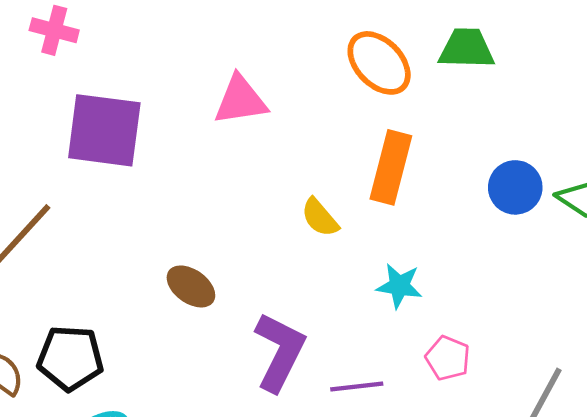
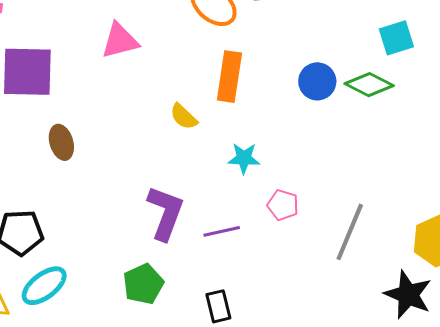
brown ellipse: (191, 286) -> (61, 142), moved, turned 44

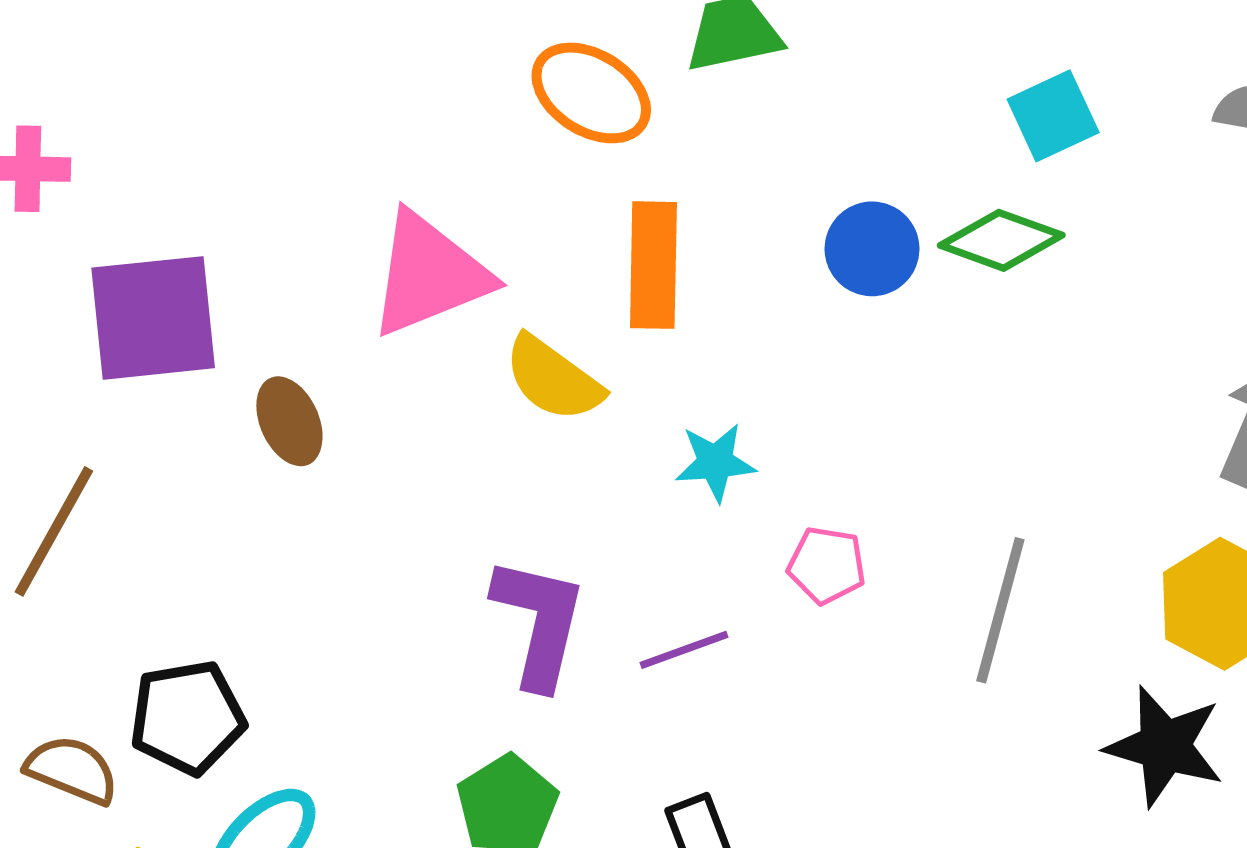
pink triangle: (120, 41) -> (429, 274), moved, size x1.4
yellow semicircle: (184, 117) -> (553, 379), size x1.4
brown ellipse: (61, 142) -> (289, 421), moved

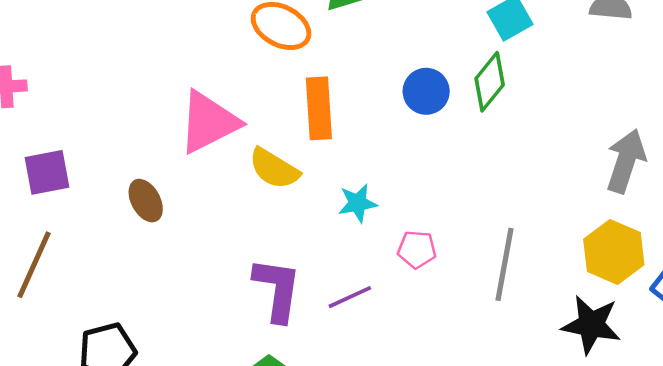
green diamond: (1001, 240) -> (490, 82), turned -66
purple square: (153, 318) -> (47, 172), moved, size x0.7

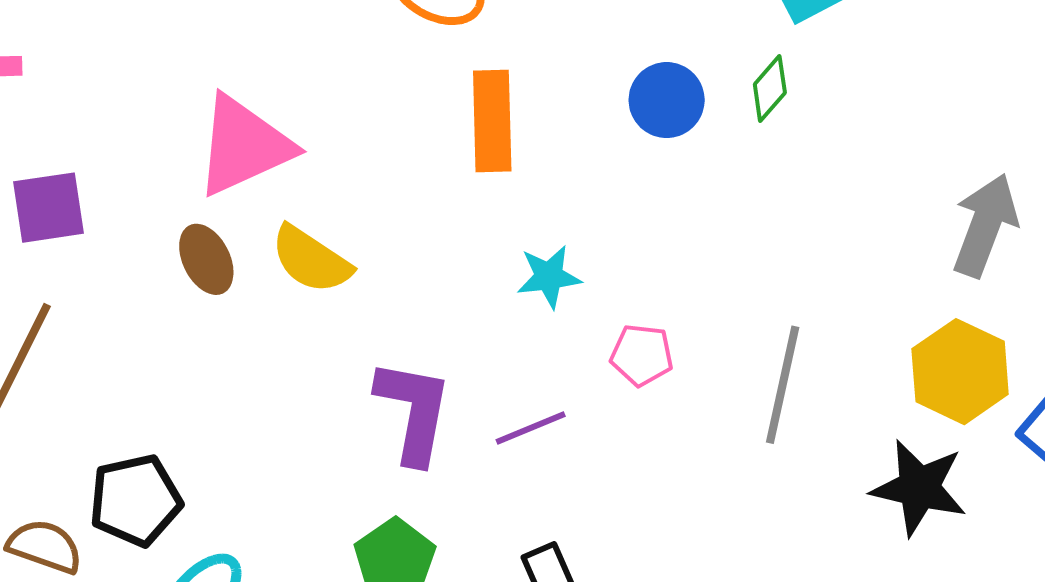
green diamond: (490, 82) -> (770, 88), size x0.7
pink triangle: (209, 122) -> (244, 146), moved
yellow semicircle: (274, 169) -> (311, 260), moved

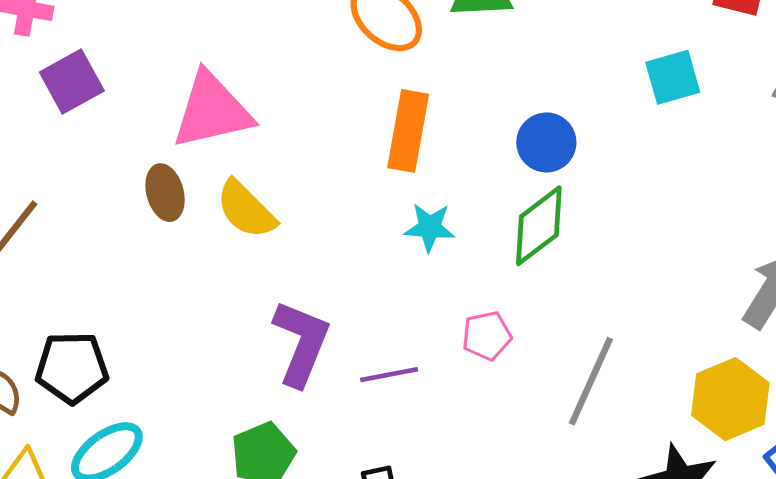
green diamond: (770, 88) -> (539, 226), moved, size x1.6
purple square: (48, 208) -> (72, 82), moved, turned -32
cyan star: (549, 277) -> (430, 227), moved
pink pentagon: (642, 355) -> (487, 336), turned -30

